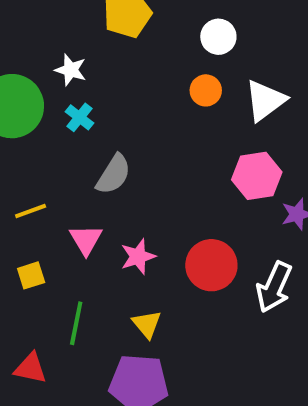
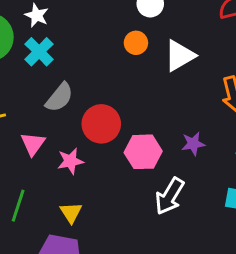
cyan cross: (80, 117) -> (39, 52), size x1.4
pink hexagon: (257, 176) -> (143, 152), moved
red circle: (211, 265) -> (101, 124), moved

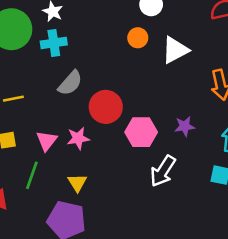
cyan cross: (39, 52) -> (54, 43), turned 35
pink triangle: (33, 144) -> (47, 141), moved

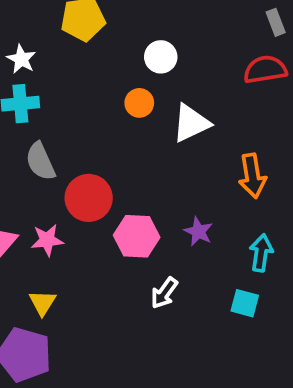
gray semicircle: (70, 83) -> (40, 161), turned 112
purple star: (185, 126) -> (198, 232), turned 30
white arrow: (163, 171) -> (164, 293), size x0.7

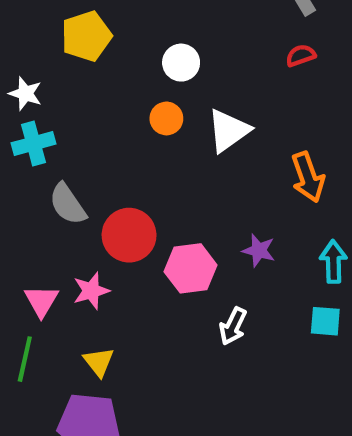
red semicircle: (265, 70) -> (301, 55), size x0.6

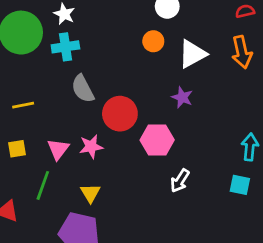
orange arrow: (308, 177) -> (242, 52), moved
purple star: (259, 250) -> (182, 97), moved

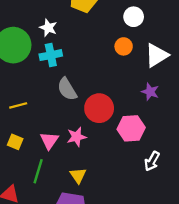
yellow square: (17, 149) -> (15, 142), turned 35

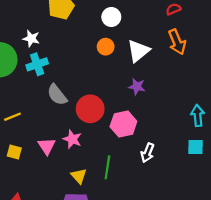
pink star: (77, 137) -> (72, 139), turned -30
green line: (38, 171) -> (107, 167), moved

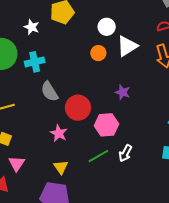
white star: (31, 39) -> (32, 27), moved
white triangle: (138, 51) -> (127, 46), moved
pink triangle: (47, 146) -> (17, 164), moved
green line: (107, 167) -> (98, 156), moved, turned 45

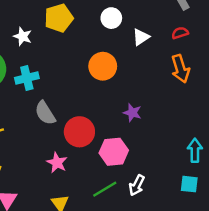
white circle: (107, 27) -> (111, 18), moved
white triangle: (127, 46) -> (141, 37), moved, size x0.7
orange circle: (98, 53) -> (103, 66), size x1.5

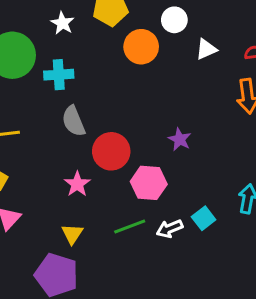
orange circle: (103, 66) -> (141, 47), moved
cyan square: (189, 184) -> (204, 218), moved, turned 36
white arrow: (137, 185) -> (170, 229), turned 30

